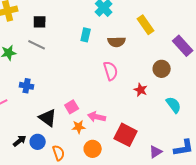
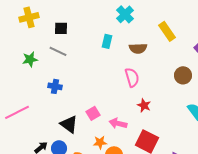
blue cross: (27, 86) -> (55, 86), moved
red star: (141, 90) -> (144, 105), moved
orange star: (79, 127) -> (100, 142), moved

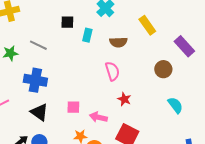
black square: (61, 28) -> (67, 22), moved
blue cross: (55, 86) -> (35, 80), size x1.6
pink square: (93, 113) -> (73, 107), turned 32
black triangle: (69, 124) -> (39, 112), moved

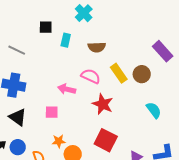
yellow rectangle: (147, 25) -> (119, 73), moved
pink semicircle: (112, 71) -> (91, 76), turned -48
red star: (124, 99) -> (103, 104), size x1.5
pink arrow: (98, 117) -> (67, 89), moved

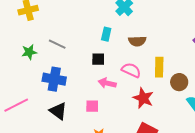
black square: (46, 27) -> (98, 59), moved
yellow rectangle: (119, 73) -> (159, 67), turned 36
brown circle: (142, 74) -> (179, 82), moved

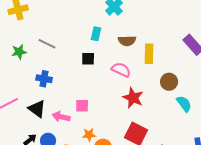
yellow rectangle: (159, 67) -> (149, 54), moved
blue cross: (54, 79) -> (44, 79), size x0.7
pink arrow: (107, 83) -> (61, 117), moved
black triangle: (58, 111) -> (37, 109), moved

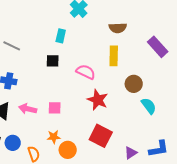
brown semicircle: (127, 41) -> (118, 28), moved
pink square: (82, 106) -> (55, 108), moved
pink arrow: (61, 117) -> (28, 109), moved

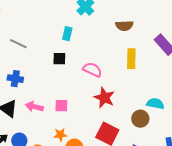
yellow rectangle: (114, 56) -> (131, 59), moved
brown circle: (134, 84) -> (140, 119), moved
cyan semicircle: (149, 106) -> (155, 104), turned -42

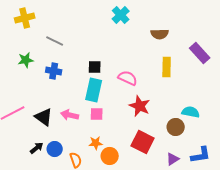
cyan rectangle: (67, 34) -> (94, 90), moved, size x1.6
gray line: (18, 44) -> (55, 41), moved
blue cross: (15, 79) -> (54, 71), moved

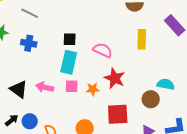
red square: (143, 142) -> (118, 114), turned -30
orange star: (96, 143) -> (93, 89), moved

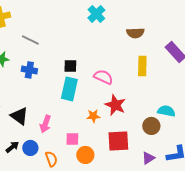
pink square: (72, 86) -> (72, 139), moved
pink arrow: (45, 87) -> (45, 124), moved, turned -84

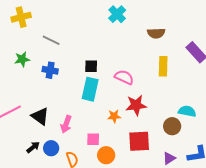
red star: (115, 105) -> (136, 105), turned -30

